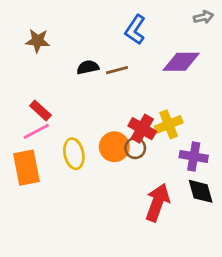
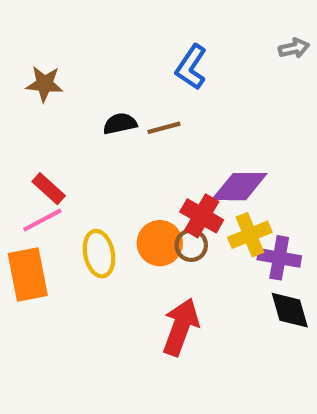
purple diamond: (181, 62) -> (239, 187), moved
yellow cross: (169, 124) -> (250, 235), moved
red arrow: (157, 202) -> (181, 327), moved

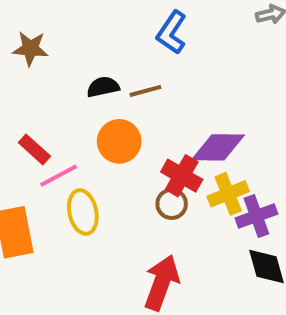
pink line: (42, 220) -> (59, 176), moved
orange circle: (160, 243) -> (119, 141), moved
purple cross: (279, 258) -> (256, 216), turned -30

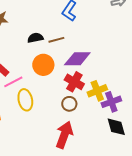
purple diamond: (218, 147) -> (77, 59), moved
brown circle: (172, 204) -> (69, 104), moved

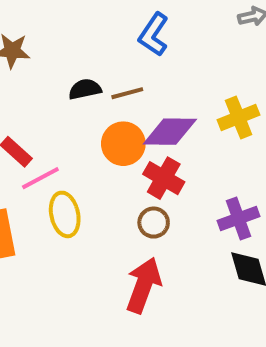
orange circle: (43, 65) -> (123, 144), moved
yellow cross: (97, 91) -> (238, 117), moved

